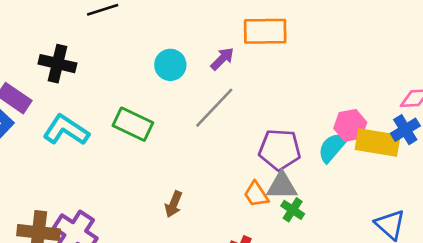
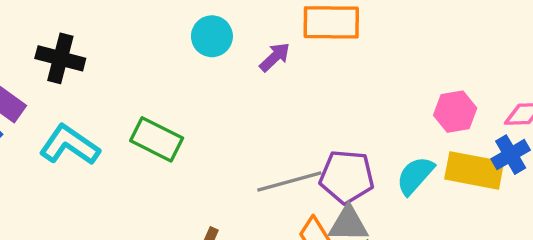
cyan circle: (170, 65) -> (212, 36), moved
gray line: (214, 108) -> (289, 182), moved, turned 30
pink hexagon: (350, 125) -> (455, 112), moved

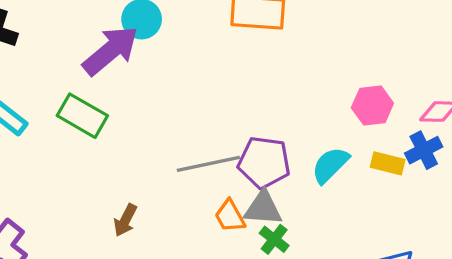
purple arrow: (275, 57) -> (110, 51), moved, size x1.8
yellow rectangle: (474, 170) -> (388, 163), size x0.6

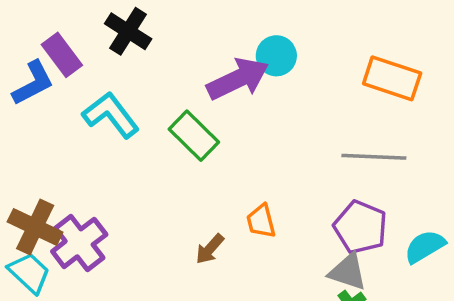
gray line: (208, 164) -> (374, 157), moved
orange trapezoid: (230, 216) -> (261, 221), moved

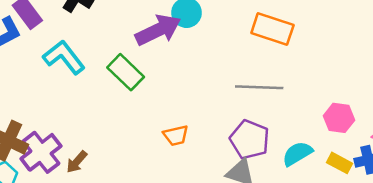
orange trapezoid: (261, 221) -> (176, 135), turned -88
brown arrow: (210, 249) -> (77, 162), moved

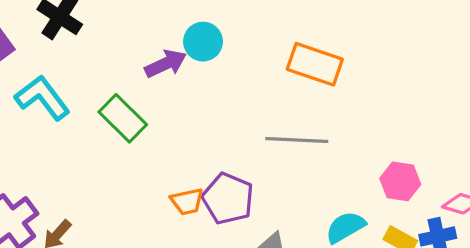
purple arrow: (158, 30) -> (166, 64), size x0.7
purple pentagon: (250, 140) -> (228, 199), moved

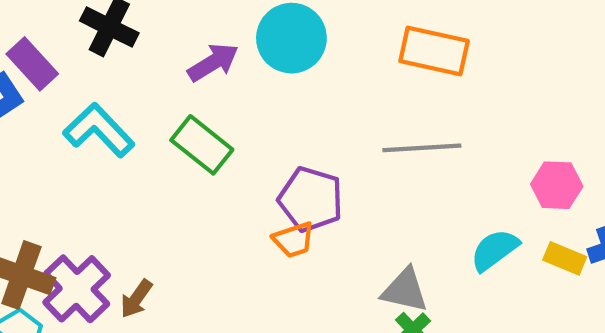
cyan circle: (203, 42) -> (291, 38), size x1.4
purple arrow: (166, 64) -> (213, 62), moved
purple pentagon: (228, 199) -> (311, 199), moved

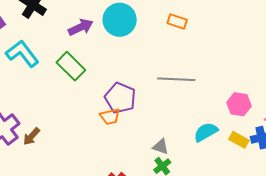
orange rectangle: (434, 51) -> (177, 22), moved, size x0.6
gray triangle: (405, 290) -> (161, 147), size x0.7

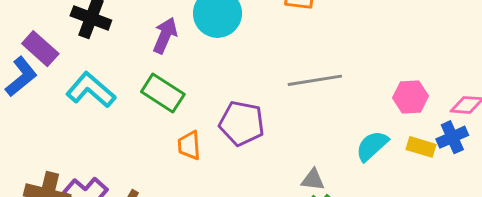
purple arrow: (81, 27) -> (165, 35), turned -30
orange trapezoid: (110, 117) -> (189, 145), moved, turned 110

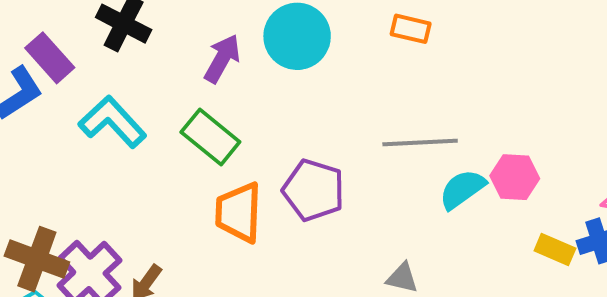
pink hexagon: (411, 97) -> (515, 177), moved
orange trapezoid: (189, 145) -> (239, 212), size x1.5
cyan semicircle: (372, 146) -> (462, 189), moved

